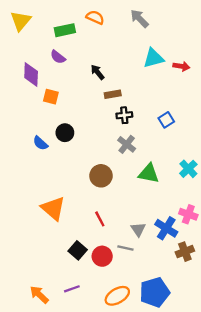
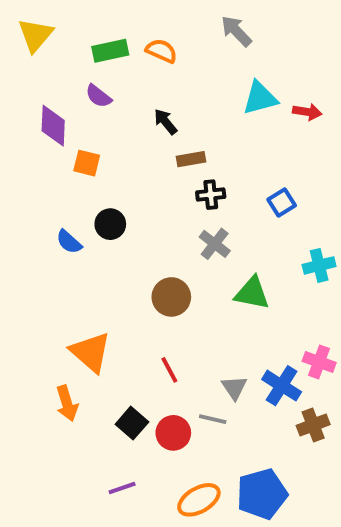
orange semicircle: (95, 17) -> (161, 51), moved
cyan cross: (188, 169) -> (319, 265), moved, turned 30
orange arrow: (39, 295) -> (67, 403), moved, turned -150

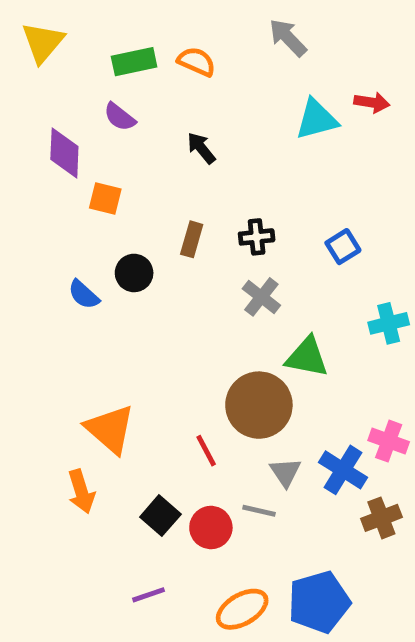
red arrow: (307, 112) -> (372, 102), moved
brown rectangle: (191, 159) -> (192, 239), moved, turned -64
brown circle: (171, 297) -> (259, 405), moved, size x1.4

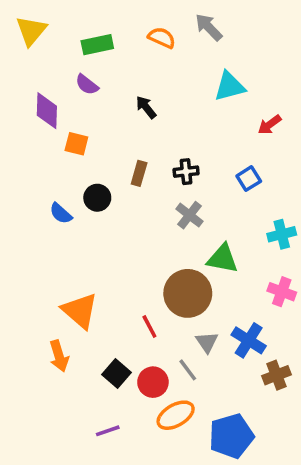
orange semicircle: (197, 62) -> (162, 38), moved
red arrow: (372, 102) -> (270, 125), moved, turned 135
pink cross: (389, 441) -> (282, 292), moved
gray line: (259, 511) -> (188, 370), turned 40
orange ellipse: (242, 609) -> (176, 415), moved

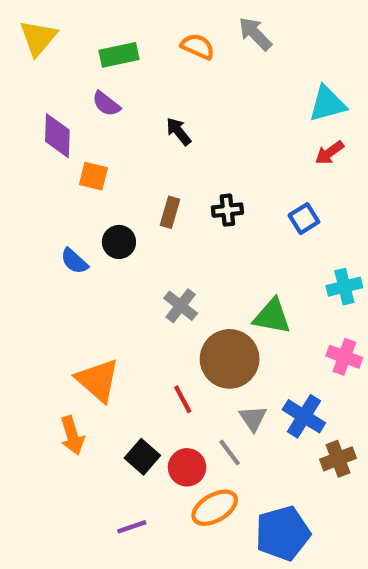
cyan triangle: (230, 86) -> (327, 104), moved
gray cross: (190, 215) -> (181, 306), moved

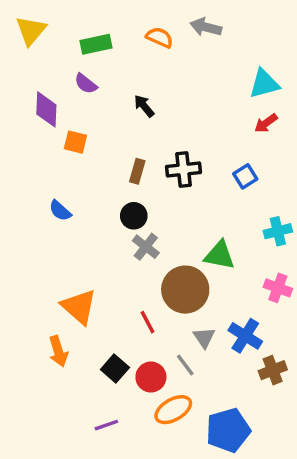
gray arrow: (255, 34) -> (206, 27), turned -32
black cross: (227, 210) -> (184, 169), size x1.4
black circle: (119, 242) -> (134, 216), moved

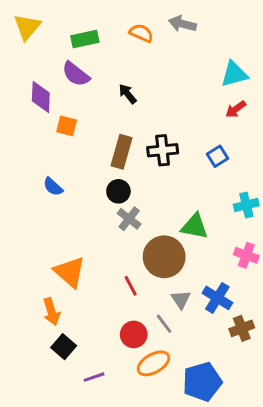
purple semicircle: (86, 84) -> (76, 74), size x1.4
brown rectangle: (137, 171) -> (121, 152), size x1.5
black square: (115, 368) -> (64, 347), moved

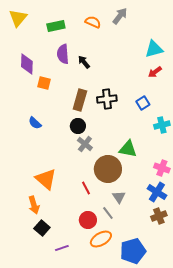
gray arrow: (182, 24) -> (120, 16), turned 114
purple semicircle: (76, 74) -> (63, 54), moved, turned 48
cyan cross: (246, 205) -> (162, 125), moved
blue cross: (217, 298) -> (157, 192), moved

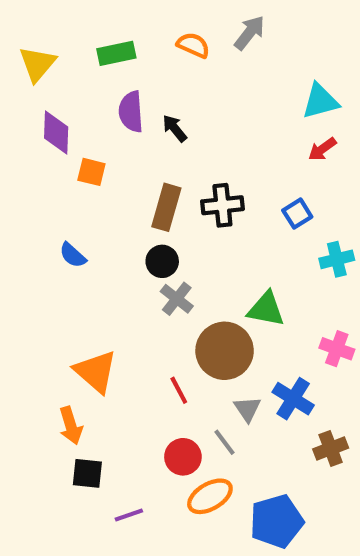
yellow triangle: (18, 18) -> (37, 64), moved
blue cross: (157, 192) -> (293, 399), moved
black square: (42, 228) -> (87, 473), turned -35

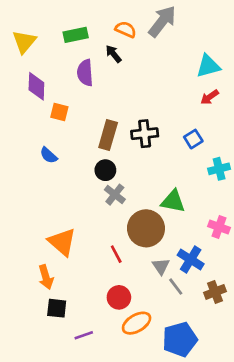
gray arrow: (249, 33) -> (162, 21), size x1.4
black arrow: (175, 128) -> (114, 54), moved
blue semicircle: (73, 255) -> (49, 155), moved
gray line: (225, 442) -> (176, 287), moved

